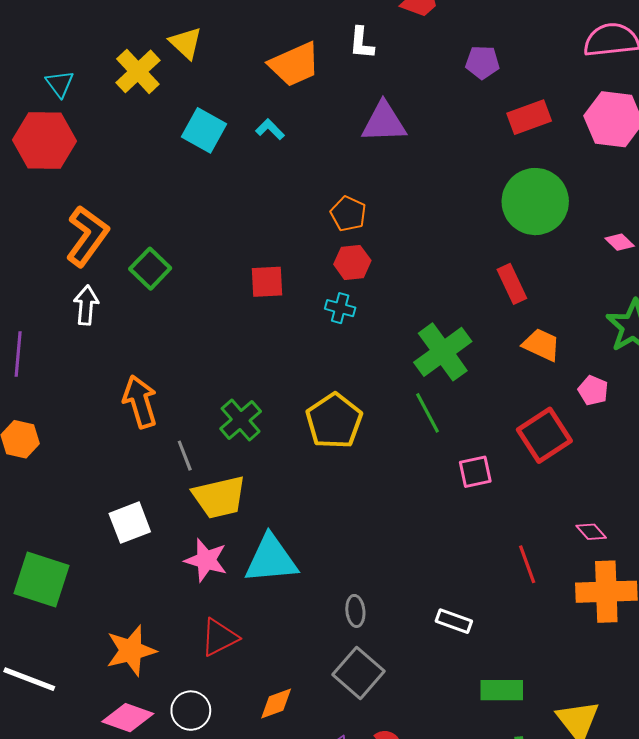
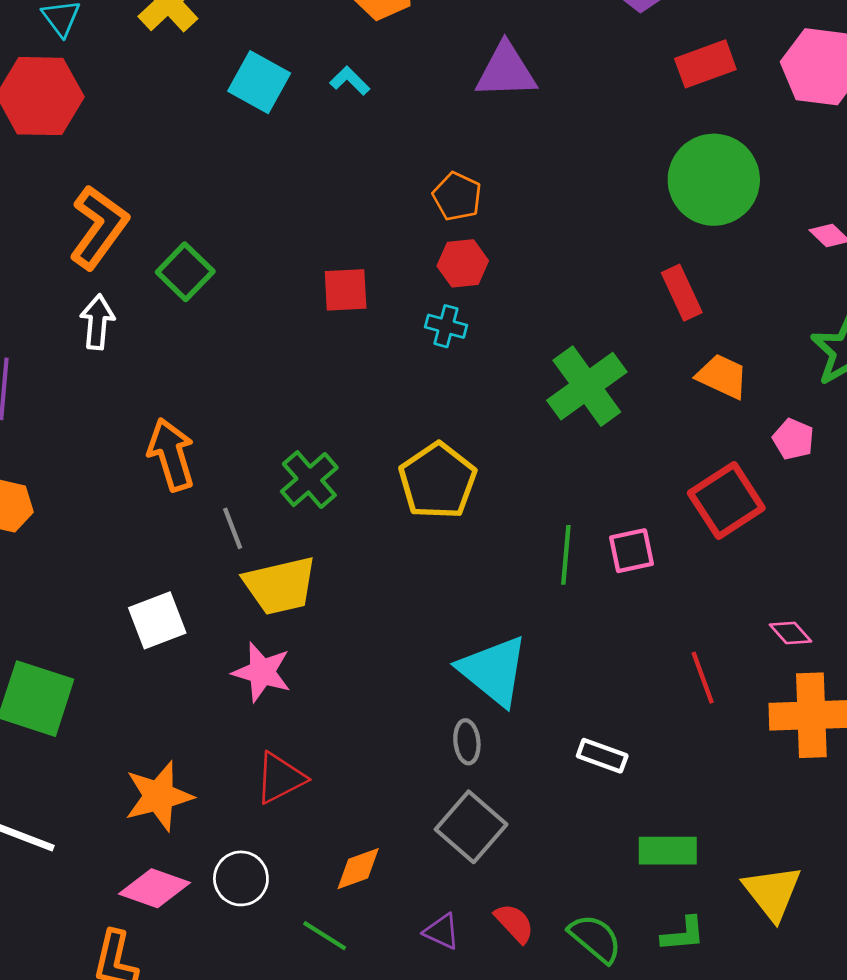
green line: (428, 413) -> (566, 555), moved, turned 33
cyan triangle: (271, 559) -> (493, 671), moved, turned 44

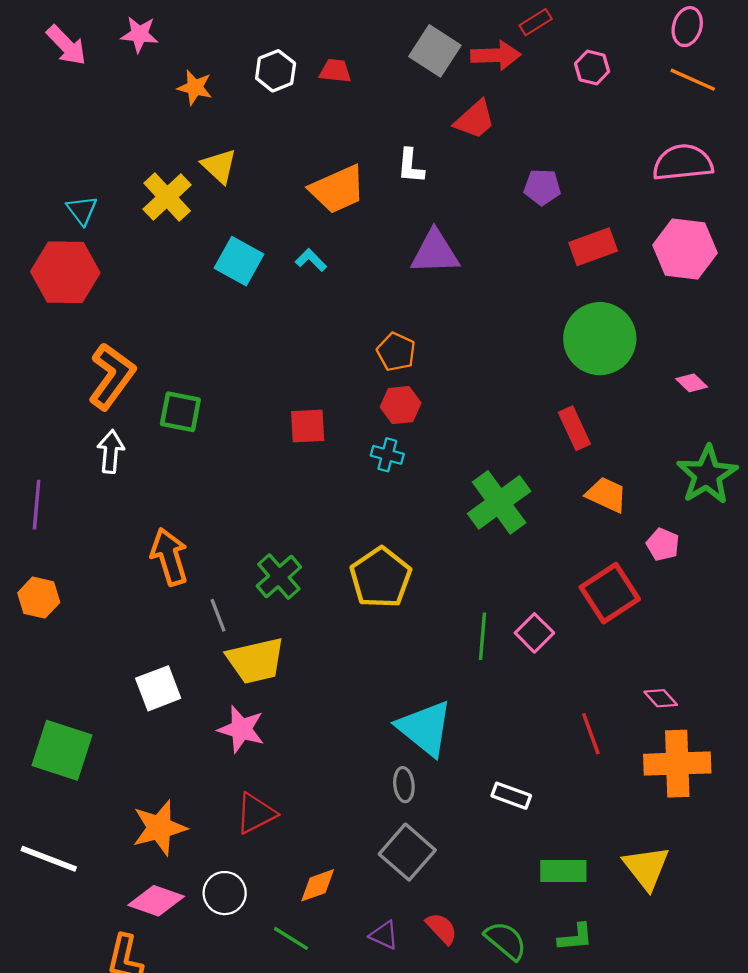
green square: (185, 272) -> (180, 412), turned -33
pink square: (631, 551) -> (534, 633), turned -33
yellow triangle: (772, 892) -> (646, 868), moved

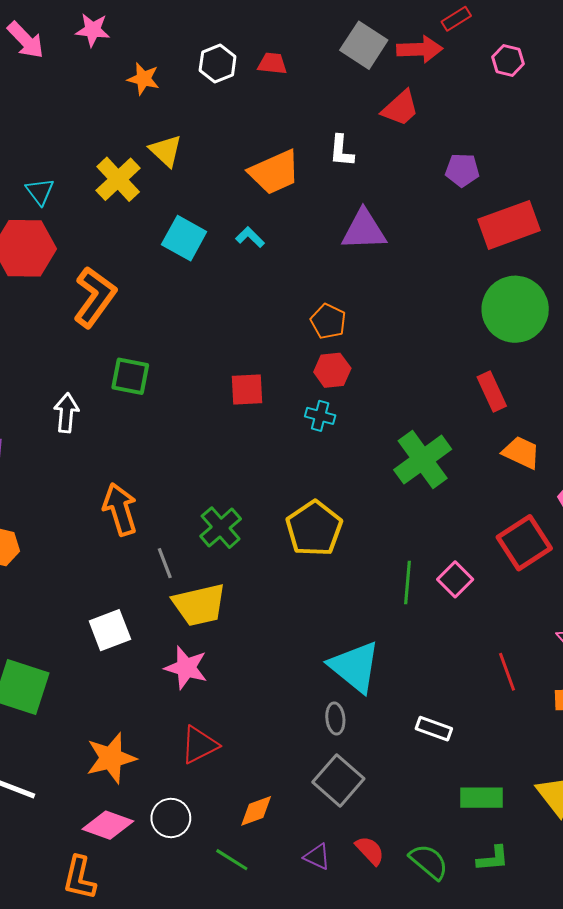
red rectangle: (593, 247) -> (509, 225), size x1.4
orange L-shape: (112, 376) -> (95, 297), moved

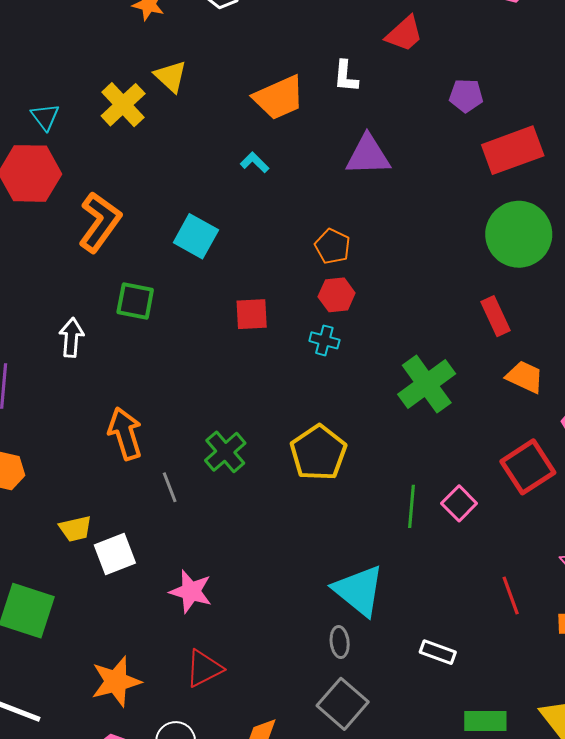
cyan square: (184, 238) -> (196, 236), moved
yellow trapezoid: (199, 605) -> (75, 529), moved, size x0.6

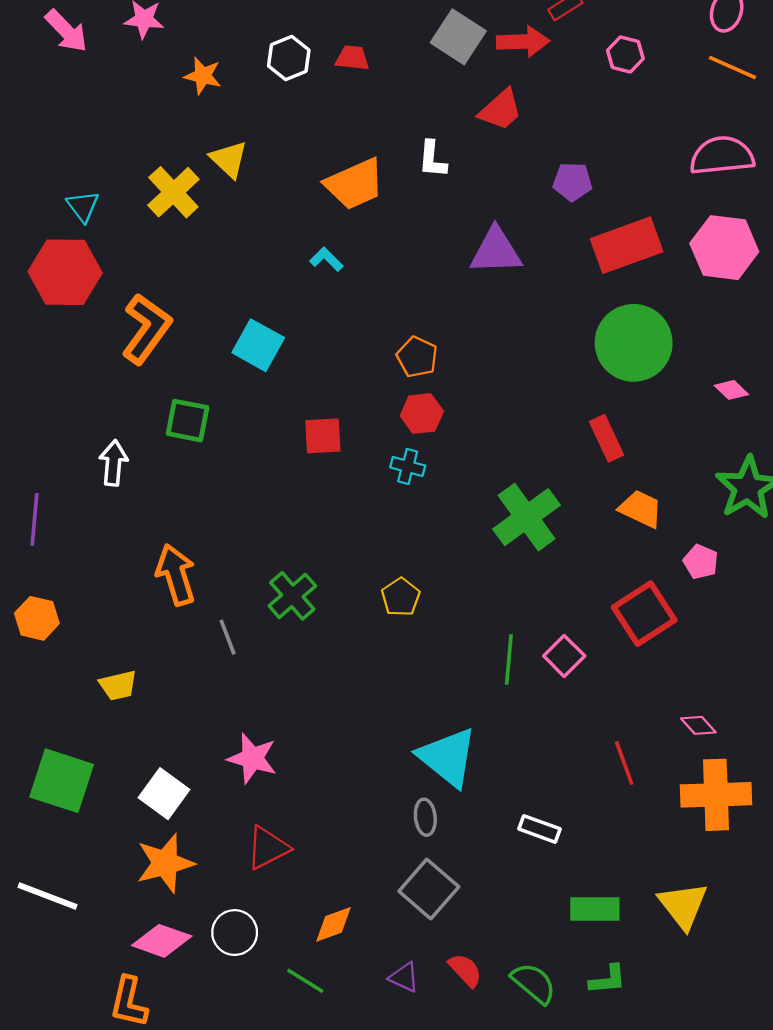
purple triangle: (368, 155) -> (496, 251), moved
yellow pentagon: (318, 453) -> (401, 597), size x0.6
white square: (115, 554) -> (164, 794), moved, turned -33

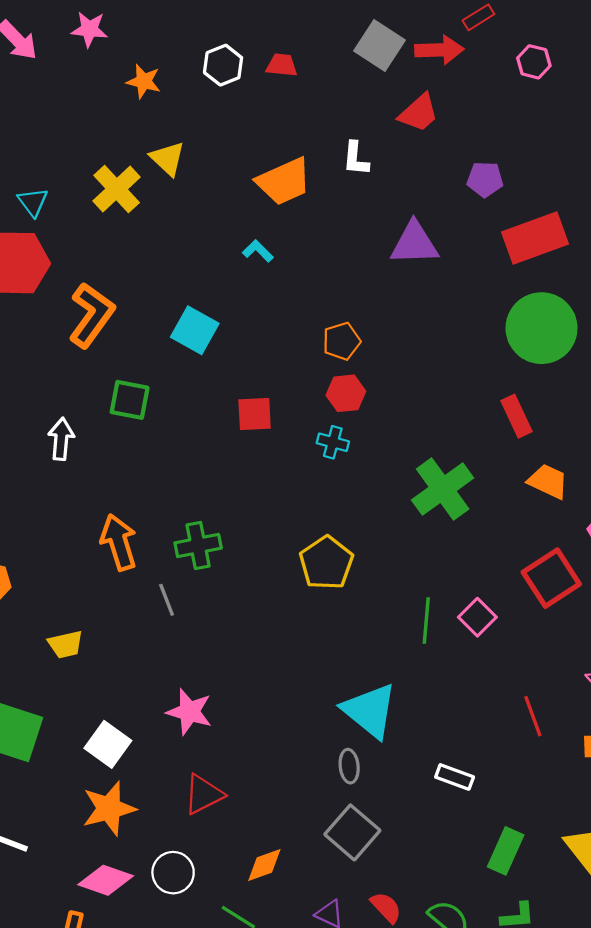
orange pentagon: (417, 357) -> (342, 341), turned 30
green cross: (292, 596) -> (198, 545), moved, turned 30
yellow pentagon: (401, 597) -> (326, 563), size x1.5
green rectangle: (595, 909) -> (506, 851), turned -66

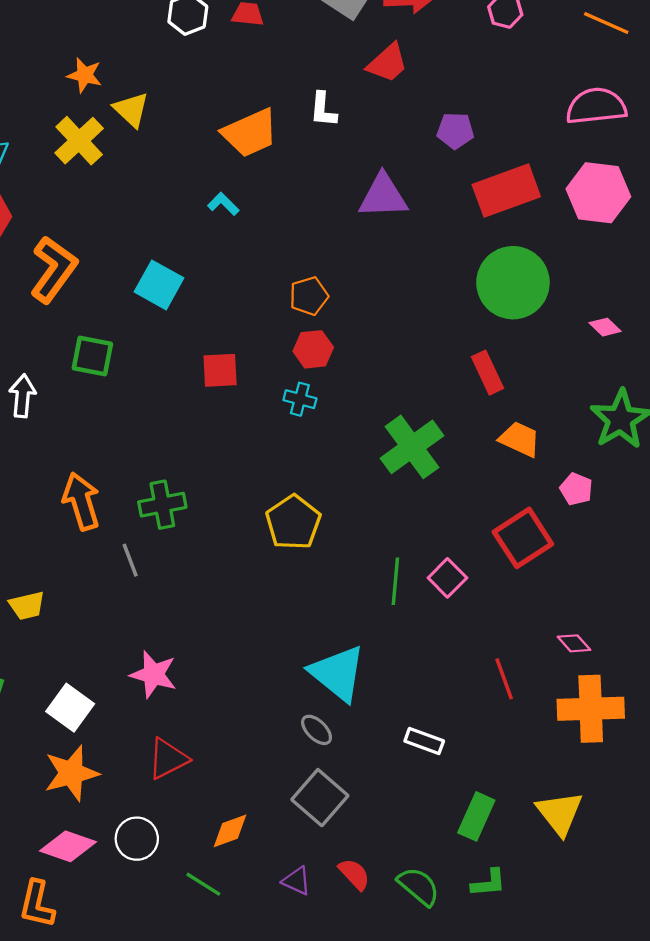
orange star: (144, 81) -> (85, 75), moved
gray ellipse: (349, 766) -> (317, 730), turned -40

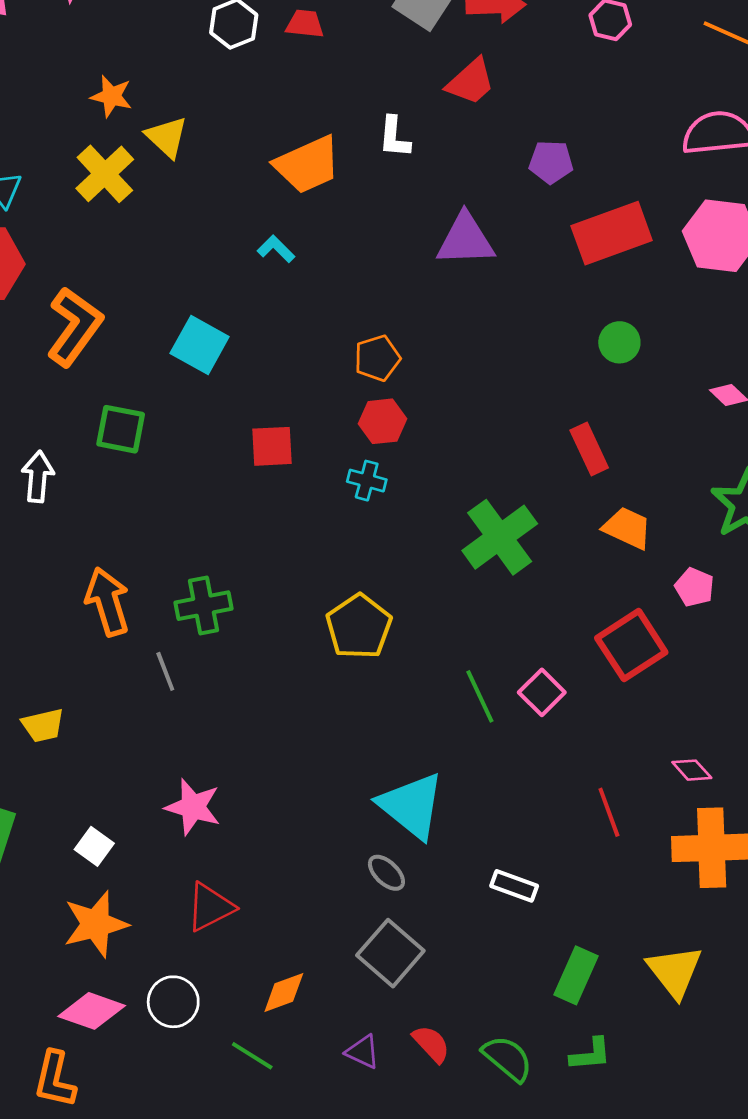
green circle: (513, 283) -> (619, 342), size x0.5
green line: (395, 581) -> (480, 696), turned -30
white square: (70, 708) -> (94, 846), size x0.7

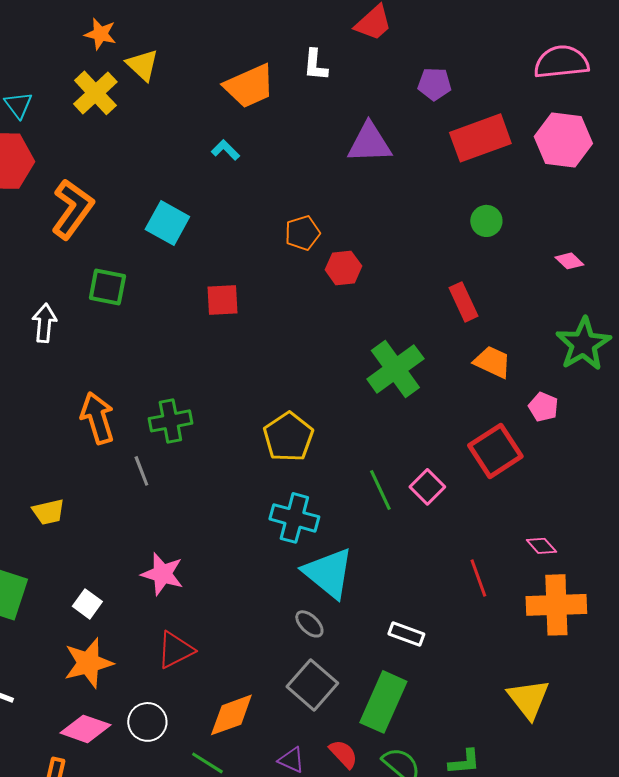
red hexagon: (383, 421) -> (343, 268), moved
cyan cross: (367, 481) -> (294, 518), moved, size x1.6
green rectangle: (576, 975) -> (383, 702), moved, size x1.4
orange diamond: (284, 993) -> (231, 715), size x1.4

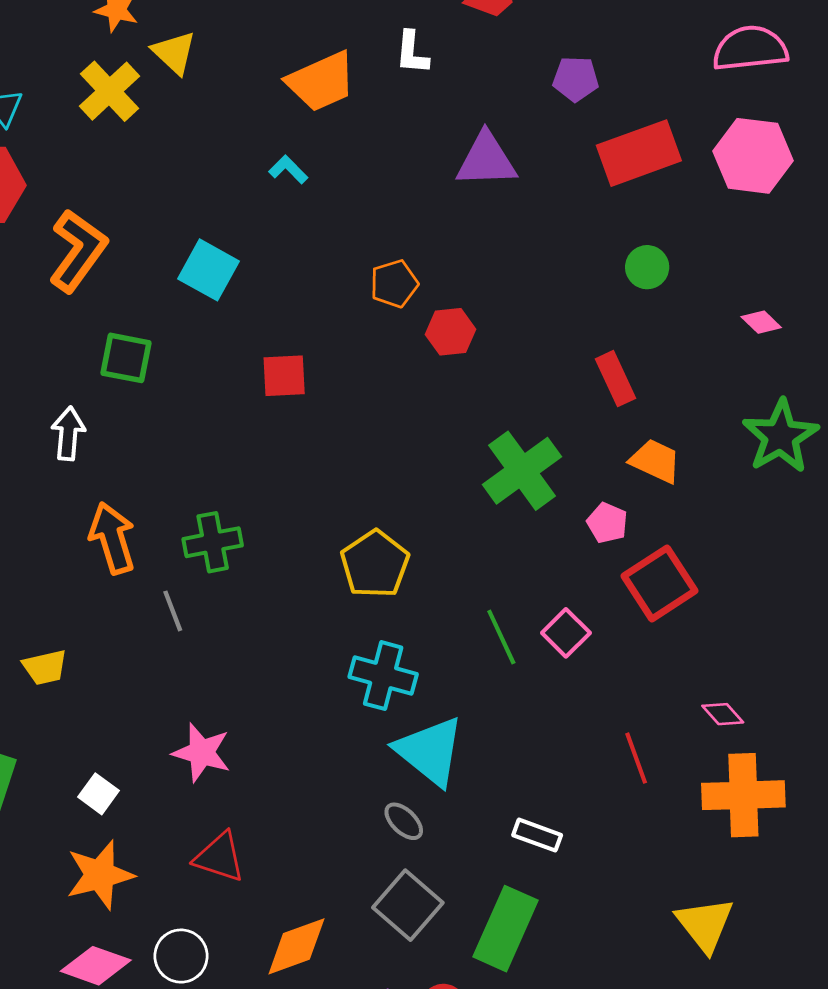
white arrow: (44, 323) -> (68, 434), moved
pink pentagon: (543, 407) -> (607, 523), moved
red triangle: (175, 650) -> (219, 857), turned 45

